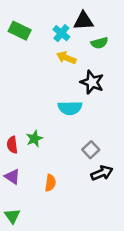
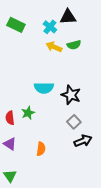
green semicircle: (99, 43) -> (74, 45), moved
black star: (92, 82) -> (71, 95), moved
cyan semicircle: (70, 108) -> (44, 88), moved

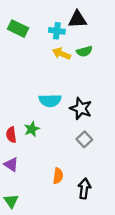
cyan cross: (50, 27) -> (57, 31), turned -32
black arrow: (83, 141) -> (84, 188), moved, turned -60
orange semicircle: (41, 149) -> (58, 176), moved

